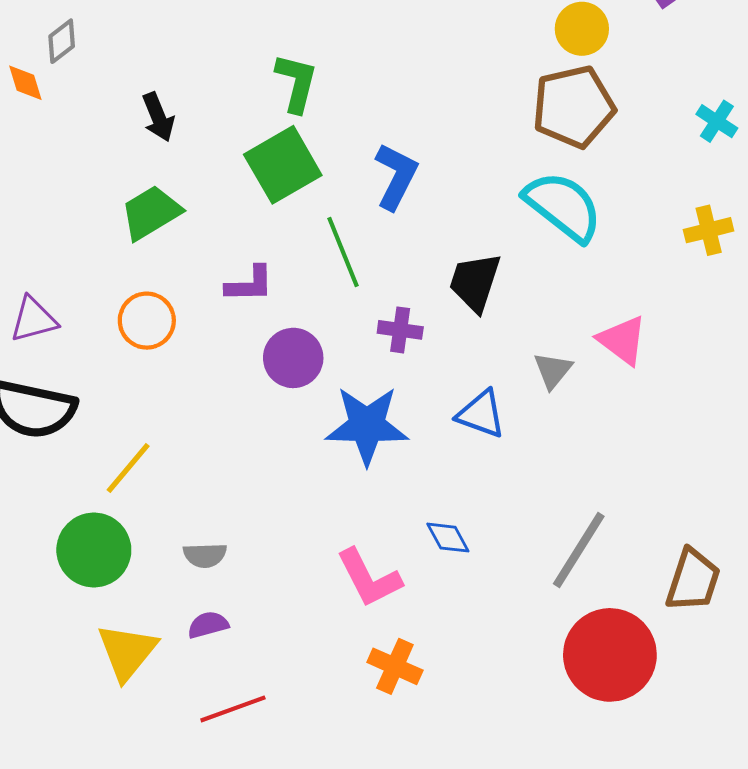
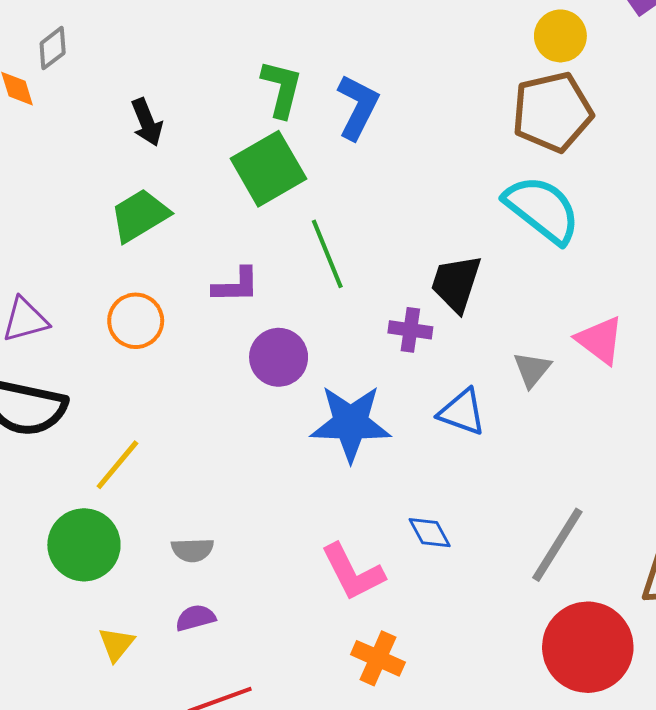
blue L-shape: (396, 176) -> (358, 107), moved
purple cross: (400, 330) -> (410, 330), moved
yellow triangle: (127, 652) -> (116, 644), size x0.6

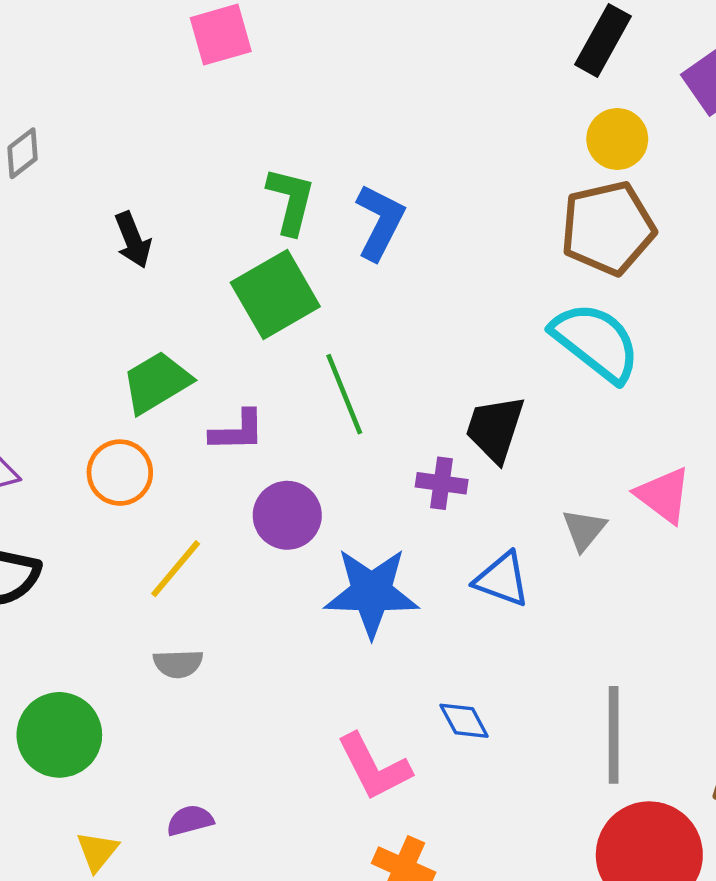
green trapezoid: (140, 215) -> (157, 382), moved
yellow line: (117, 465) -> (176, 569), moved
gray line: (557, 545) -> (614, 735), turned -32
gray semicircle: (192, 550) -> (178, 664), moved

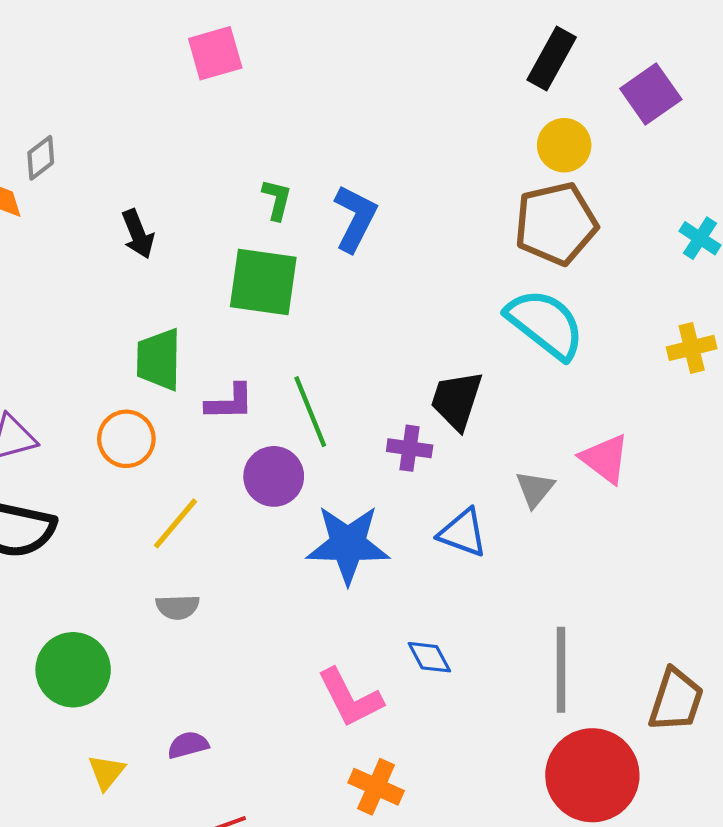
green L-shape: (291, 201) -> (277, 200), size x0.7
green square: (275, 294) -> (263, 282), turned 38
green trapezoid: (157, 382) -> (159, 359), turned -58
green line: (344, 394) -> (310, 412), moved

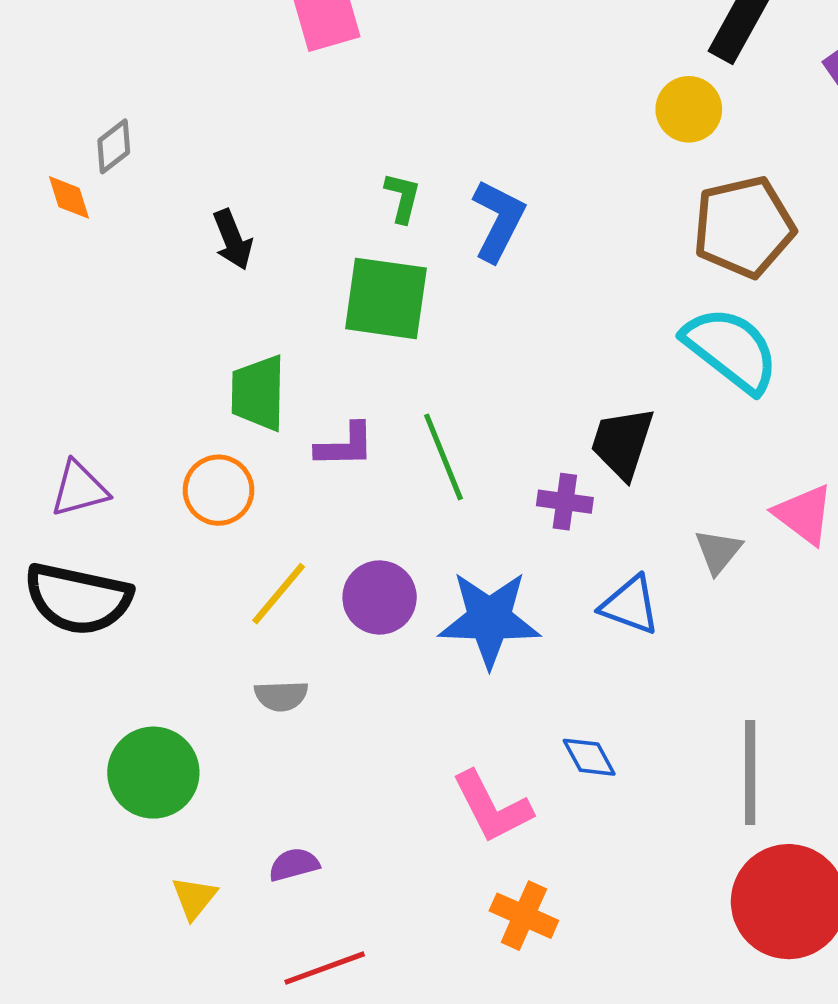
yellow circle: (564, 145) -> (689, 109), moved
purple circle: (274, 476) -> (380, 597), moved

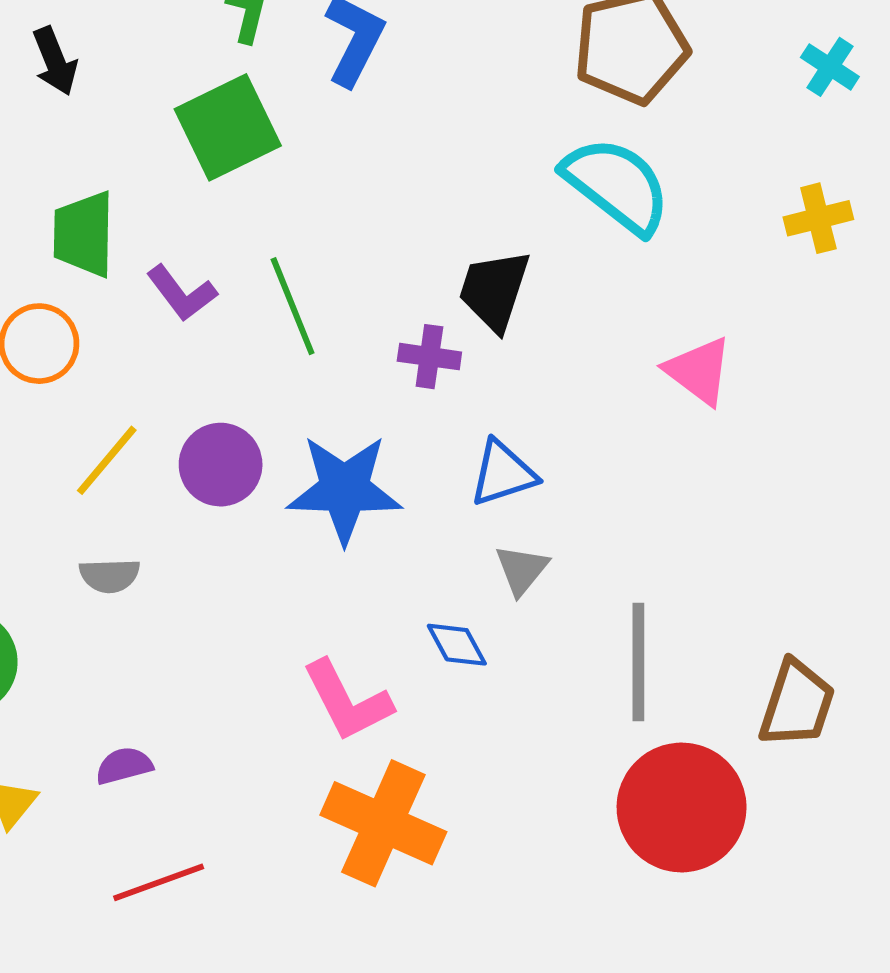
green square: (386, 298) -> (228, 127), turned -34
purple L-shape: (345, 445) -> (182, 293), turned 54
gray triangle: (718, 551) -> (522, 570), moved
blue triangle: (630, 605) -> (503, 473), turned -38
orange cross: (524, 916) -> (383, 823), size x1.6

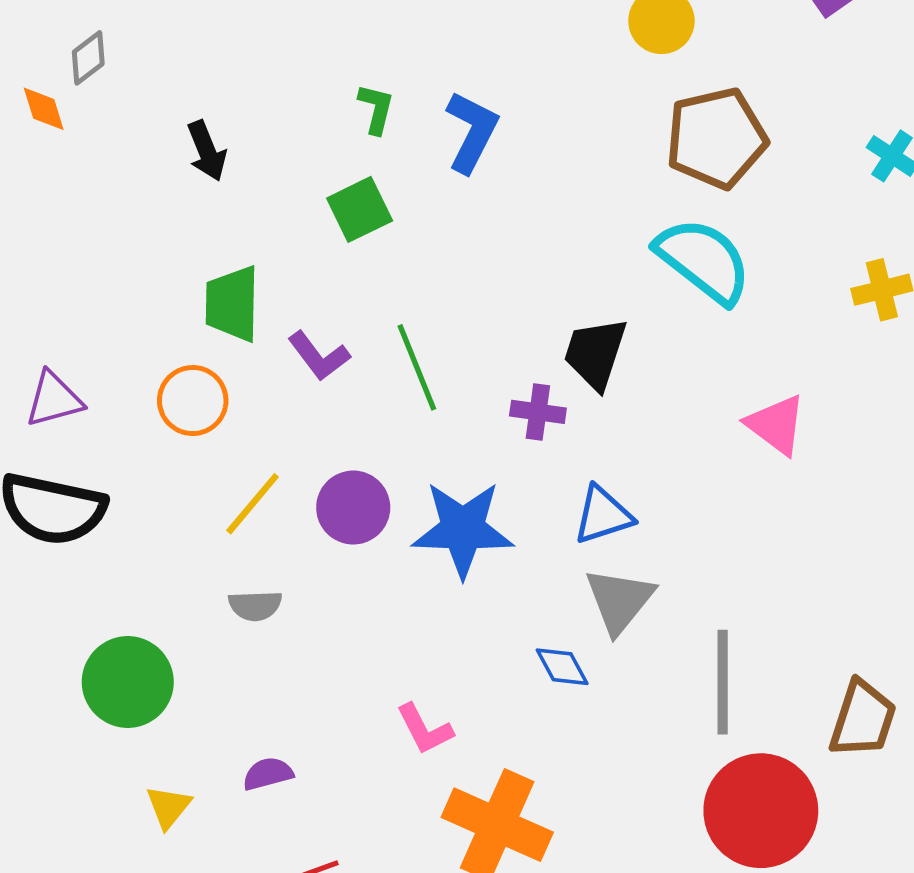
green square: (228, 127) -> (360, 209), size x0.7
gray triangle: (522, 570) -> (619, 601), size x1.5
pink L-shape: (347, 701) -> (425, 729), moved, size x0.7

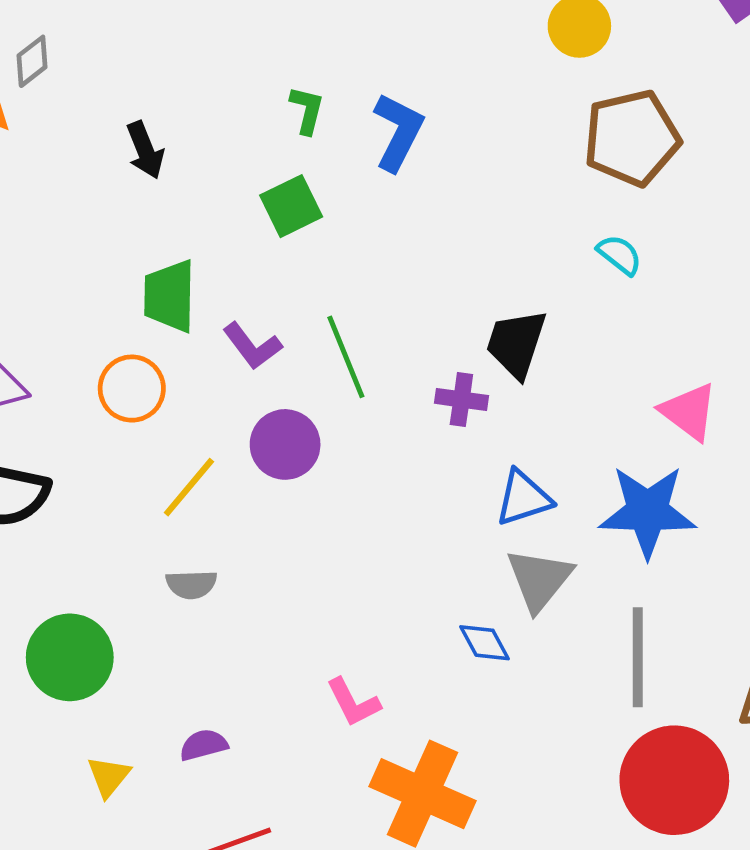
cyan semicircle: (704, 260) -> (620, 255), size x0.5
purple circle: (353, 508) -> (285, 444), moved
blue star: (463, 529) -> (648, 511), moved

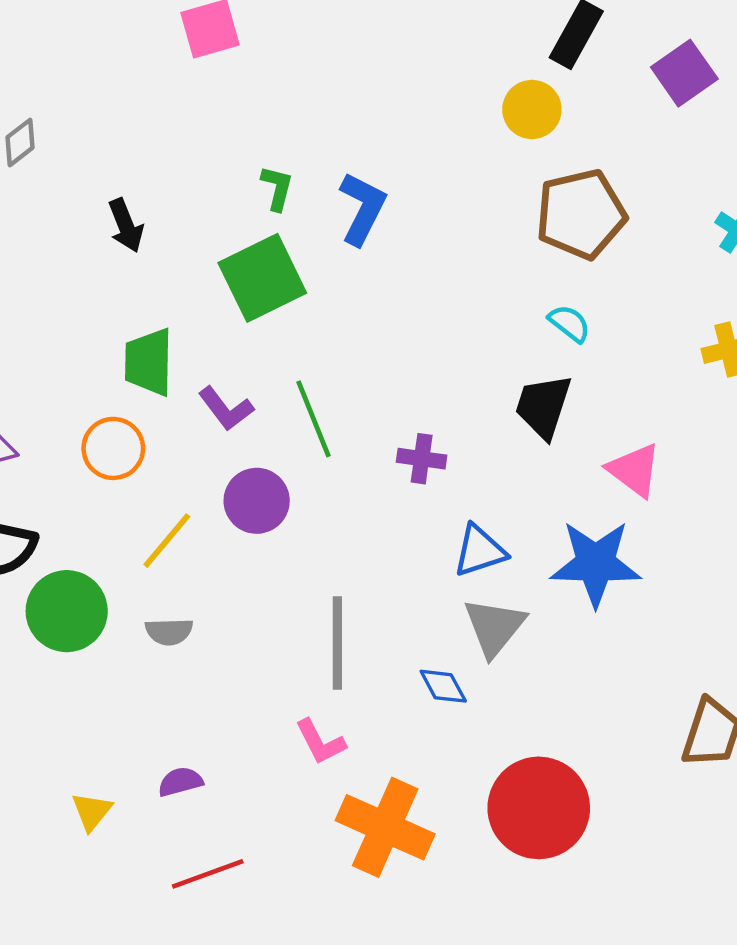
green square: (291, 206) -> (262, 278), size x1.5
black trapezoid: (516, 344) -> (543, 406), moved
green circle: (70, 657) -> (67, 611), moved
gray line: (638, 657) -> (337, 643), moved
red circle: (674, 780) -> (539, 808), moved

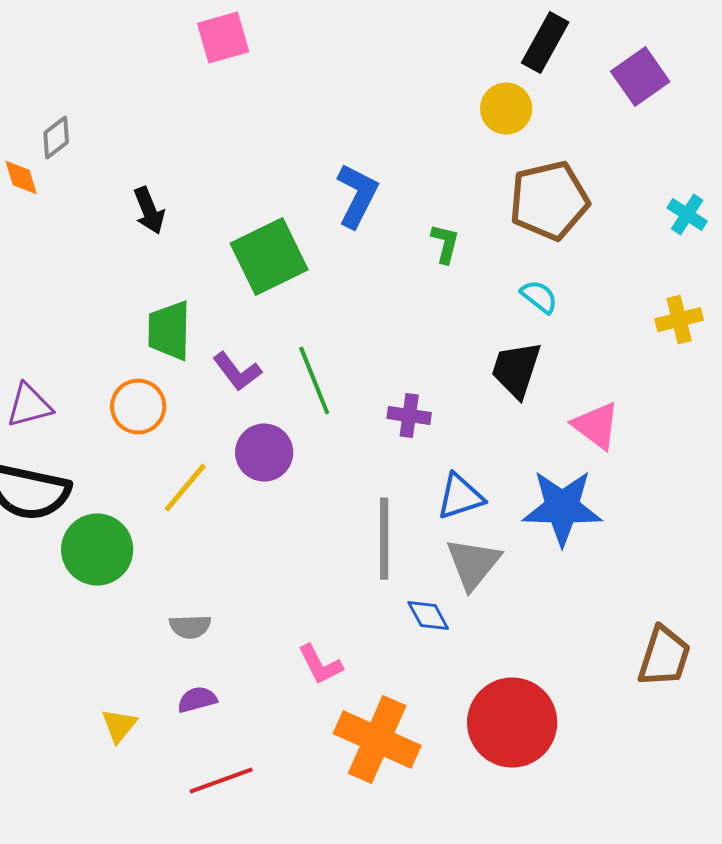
green L-shape: (277, 188) -> (445, 244), moved
gray semicircle: (169, 632) -> (190, 627), moved
gray line: (337, 643) -> (384, 539), moved

